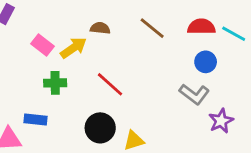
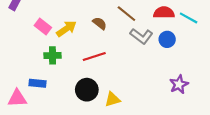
brown semicircle: (100, 28) -> (100, 23), moved, turned 32
red line: (110, 84) -> (94, 57), turned -60
gray L-shape: (194, 94) -> (141, 36), moved

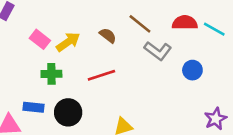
blue circle: (167, 39) -> (192, 70), moved
purple star: (179, 84) -> (216, 119), moved
black circle: (87, 90) -> (68, 112), moved

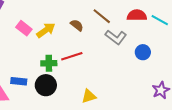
green cross: (51, 74) -> (49, 63), moved

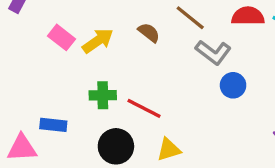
blue circle: (143, 52) -> (233, 85), moved
red line: (72, 56) -> (144, 108), moved, turned 45
black circle: (46, 85) -> (116, 146), moved

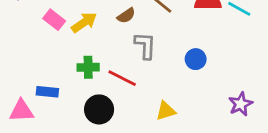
brown semicircle: (149, 33) -> (126, 16), turned 108
gray L-shape: (213, 52) -> (145, 46), moved, turned -124
yellow triangle: (169, 150) -> (166, 111), moved

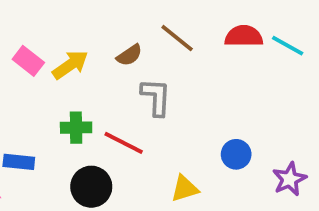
blue circle: (196, 59) -> (236, 154), moved

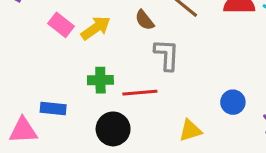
brown semicircle: (129, 55) -> (145, 20), turned 85
red line: (124, 143) -> (140, 93), turned -32

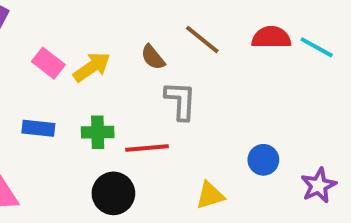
blue rectangle: (53, 108) -> (38, 128), moved

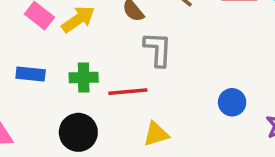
black circle: (113, 193) -> (78, 132), moved
yellow triangle: (210, 195) -> (156, 134), moved

